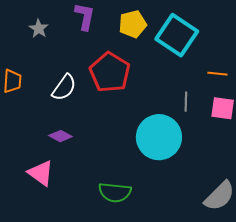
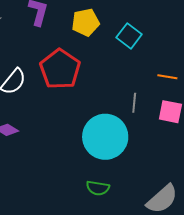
cyan square: (177, 35) -> (129, 36), size x0.6
green semicircle: (115, 192) -> (98, 188), moved, size x0.7

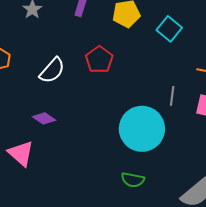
red pentagon: (60, 69) -> (99, 60), size x0.7

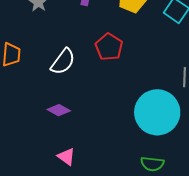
pink triangle: (21, 153) -> (66, 157), moved, size x0.7

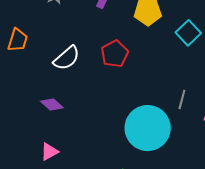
pink triangle: (66, 157) -> (49, 152), turned 42

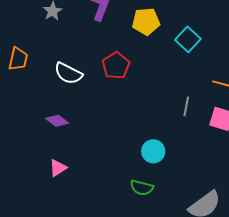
white semicircle: (67, 58) -> (68, 73), turned 72
cyan circle: (148, 128) -> (153, 151), moved, size x0.5

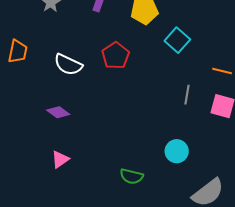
cyan square: (188, 39) -> (177, 40), moved
cyan circle: (153, 151) -> (177, 151), moved
green semicircle: (142, 188) -> (132, 176), moved

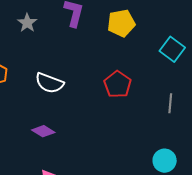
cyan square: (177, 40) -> (172, 49), moved
red pentagon: (116, 56) -> (118, 84), moved

